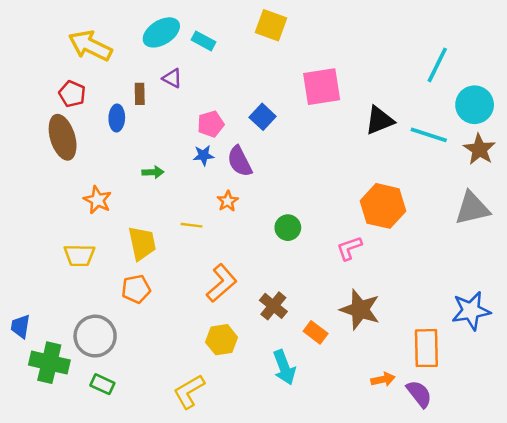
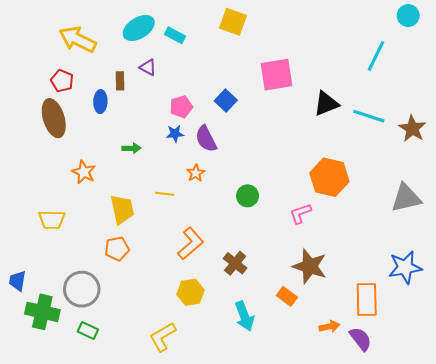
cyan circle: (475, 105) -> (408, 16), moved, size x0.7
gray triangle: (472, 208) -> (406, 198), moved
yellow trapezoid: (79, 255) -> (52, 220), moved
orange rectangle: (316, 332) -> (287, 296), moved

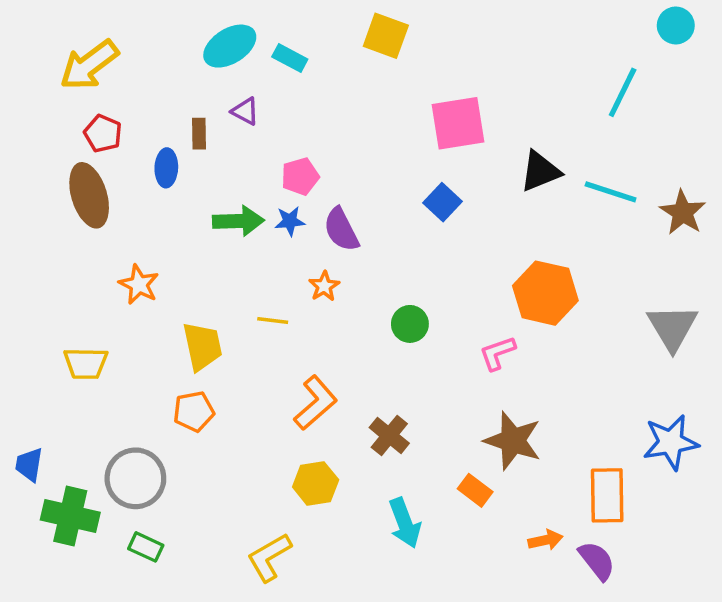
yellow arrow: (78, 39) -> (89, 65), moved, turned -63
blue square: (226, 101) -> (442, 202), moved
green arrow: (131, 148) -> (238, 221), moved, size x1.6
gray triangle: (406, 198) -> (672, 327), turned -48

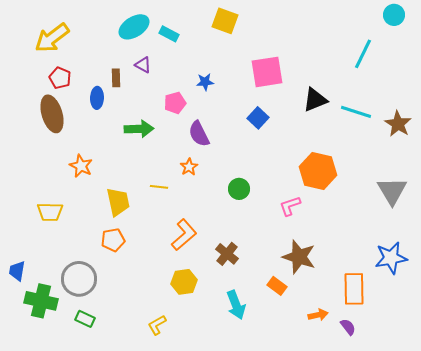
blue star: (290, 221) -> (205, 82), moved
yellow L-shape: (269, 557) -> (157, 325), size x0.7
purple semicircle: (597, 561) -> (348, 327), size x0.7

